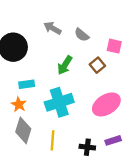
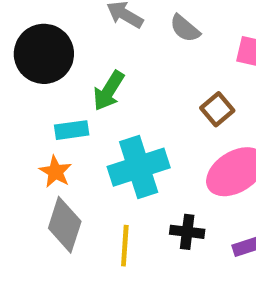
green arrow: (65, 65) -> (109, 91), moved
brown square: (97, 65) -> (217, 109), moved
black cross: (87, 147) -> (187, 232), moved

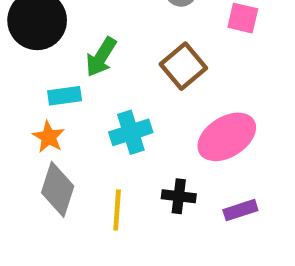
brown square: (217, 109) -> (183, 66), moved, size x1.4
cyan cross: (139, 167) -> (131, 132), size x0.7

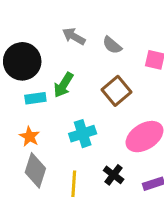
cyan rectangle: (65, 96) -> (35, 98), moved
black cross: (179, 196) -> (114, 175), turned 30

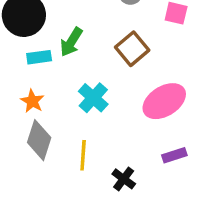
cyan cross: (83, 134) -> (93, 98), turned -30
black cross: (114, 175) -> (124, 179), moved

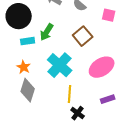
cyan cross: (93, 98) -> (60, 65), size x1.4
yellow line: (83, 155) -> (70, 94), moved

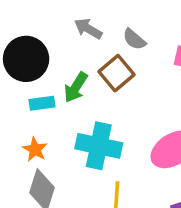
brown square: (83, 36) -> (117, 73), moved
cyan cross: (60, 65) -> (99, 146), turned -30

